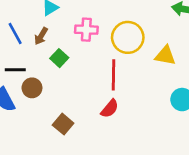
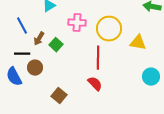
brown arrow: (41, 36) -> (39, 39), moved
red semicircle: (110, 109) -> (95, 84), turned -84

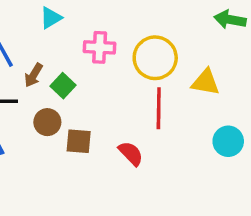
red line: (98, 58) -> (159, 108), moved
brown circle: (35, 68) -> (47, 122), moved
brown square: (59, 96) -> (79, 141), moved, turned -35

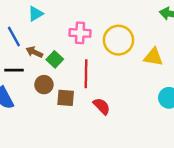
cyan triangle: (51, 18) -> (36, 14), moved
brown arrow: (33, 75) -> (34, 52), turned 84
red line: (159, 108) -> (86, 74), moved

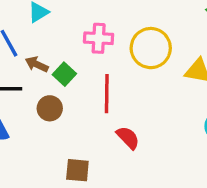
brown square: (66, 98) -> (77, 170), moved

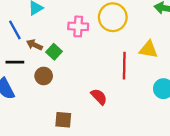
yellow circle: (151, 48) -> (113, 17), moved
red line: (107, 94) -> (124, 66), moved

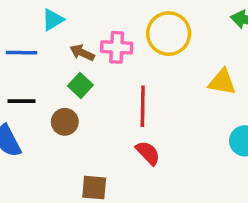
blue line: (15, 30) -> (22, 53), turned -60
brown arrow: (34, 45) -> (82, 53), moved
red line: (124, 66) -> (143, 106), moved

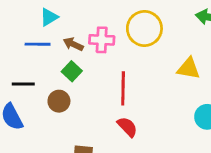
blue line: (22, 53) -> (38, 44), moved

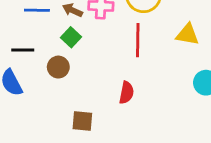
red line: (123, 88) -> (138, 40), moved
red semicircle: (127, 127) -> (126, 93), turned 55

